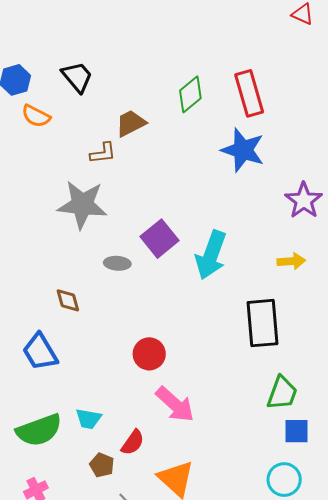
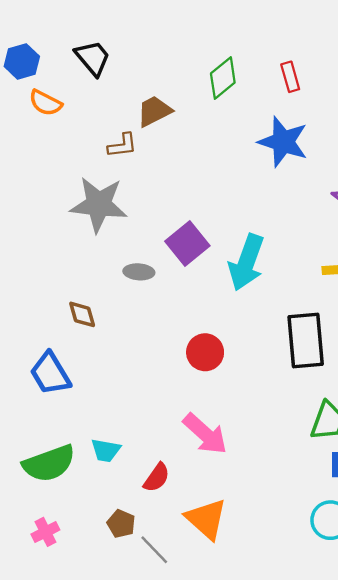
red rectangle: (249, 93) -> (290, 77), size x0.6
red circle: (149, 354) -> (205, 352), moved
brown pentagon: (102, 465) -> (121, 524), moved

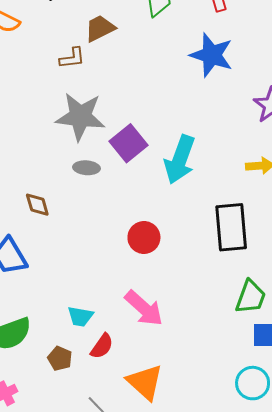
gray star: (99, 204) -> (80, 117), moved
cyan trapezoid: (106, 450) -> (80, 316), moved
brown pentagon: (121, 524) -> (60, 358), moved

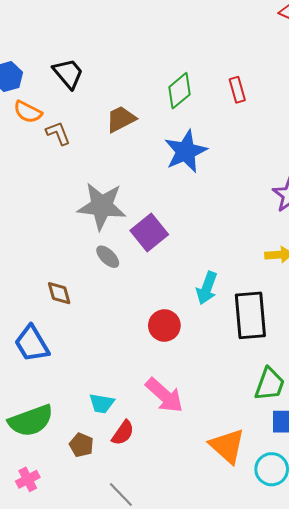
blue star: (212, 55) -> (186, 151), moved, turned 30
brown L-shape: (72, 58) -> (58, 133), moved, turned -104
cyan arrow: (180, 160) -> (207, 288), moved, size x0.7
gray ellipse: (86, 168) -> (108, 257), turned 40
orange triangle: (145, 382) -> (227, 446), moved

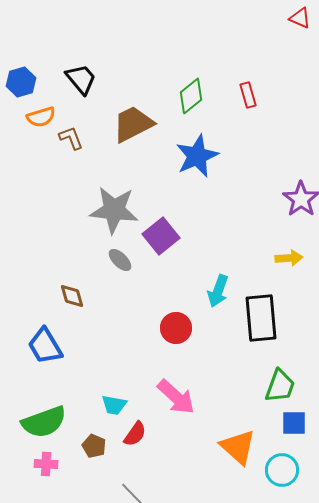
orange semicircle: (28, 112) -> (41, 117), turned -44
brown trapezoid: (121, 119) -> (133, 124), size x1.4
pink cross: (28, 479) -> (46, 464), moved, turned 30

